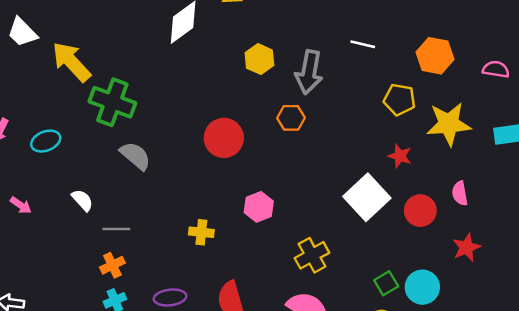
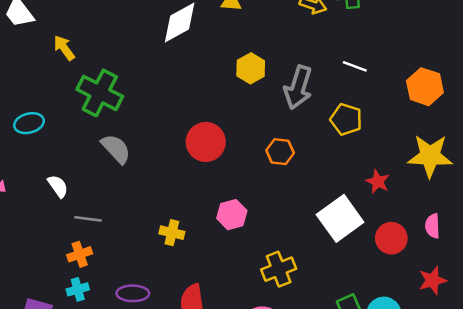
yellow arrow: (71, 62) -> (64, 48), size x0.6
yellow pentagon: (399, 99) -> (346, 119), moved
orange hexagon: (291, 118) -> (280, 152), moved

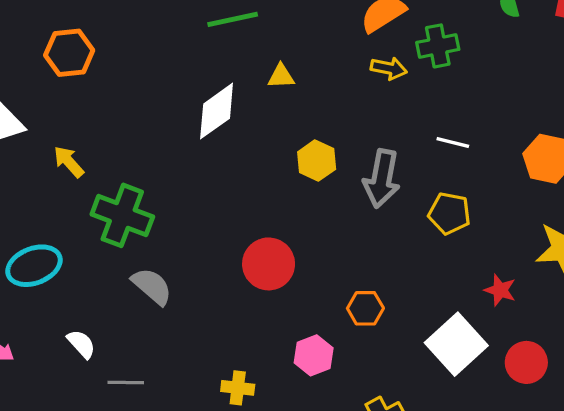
cyan ellipse: (29, 123) -> (34, 266), size x1.4
orange hexagon: (280, 152) -> (365, 308), moved

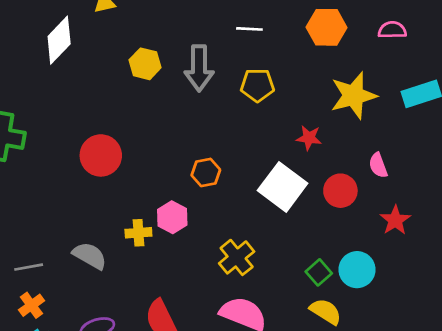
red circle: (269, 264) -> (101, 155), moved
gray semicircle: (152, 286) -> (90, 256), moved
yellow cross: (238, 388) -> (138, 233), moved

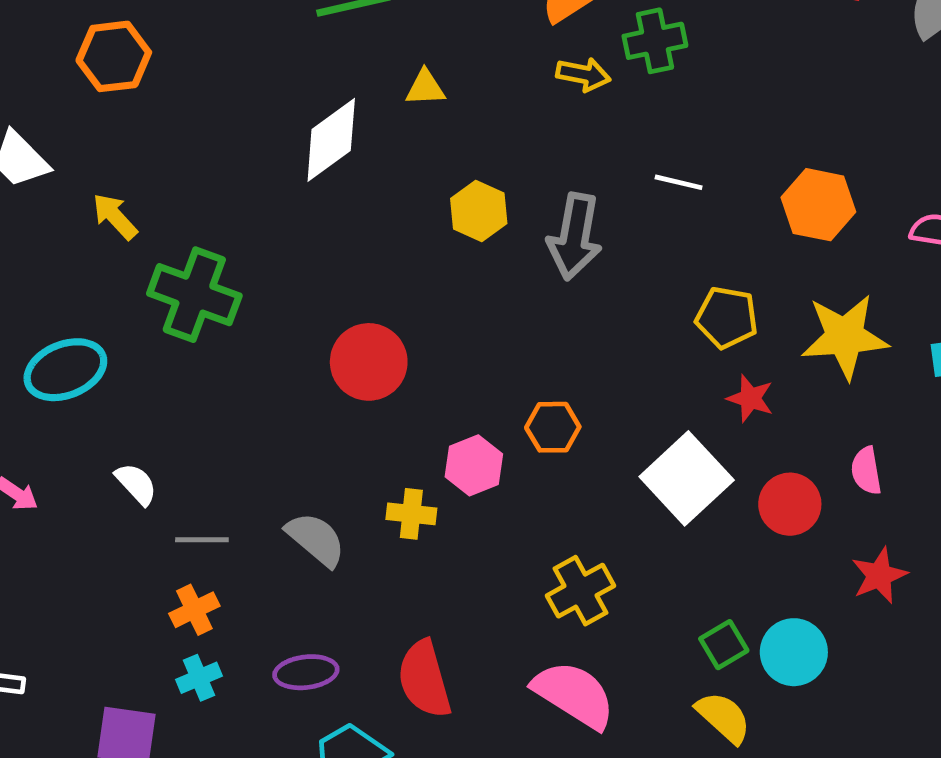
yellow pentagon: (257, 85) -> (727, 318), moved
pink hexagon: (172, 217) -> (474, 465), moved

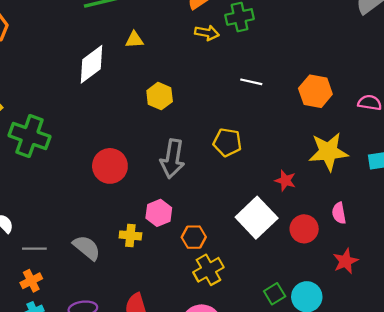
gray arrow: (575, 237) -> (172, 159), moved
yellow pentagon: (727, 318) -> (227, 142), moved
orange hexagon: (553, 427) -> (194, 237), moved

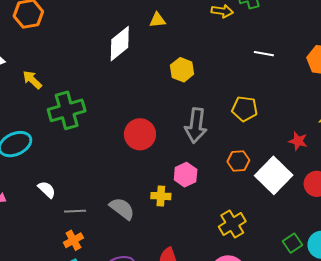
green cross: (30, 136) -> (67, 110), turned -33
orange hexagon: (194, 237) -> (238, 161), moved

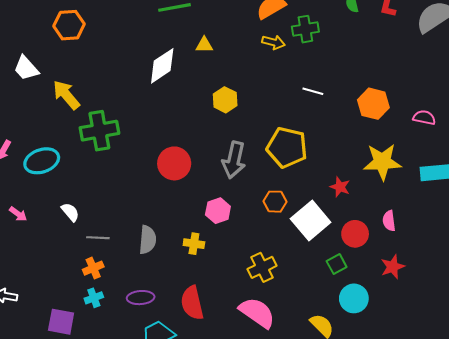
yellow arrow: (32, 80) -> (66, 95), size x1.4
yellow pentagon: (245, 109) -> (287, 147), size x1.5
yellow cross: (161, 196) -> (194, 244), moved
gray semicircle: (122, 209) -> (148, 240), turned 52
green square: (293, 243) -> (337, 264), moved

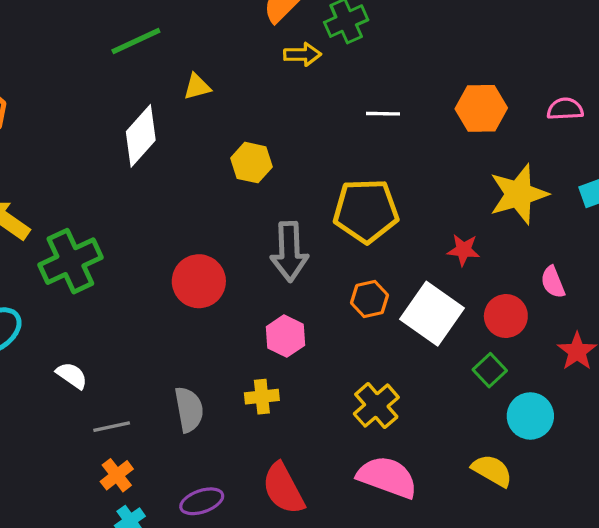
white semicircle: (70, 212) -> (72, 375), moved

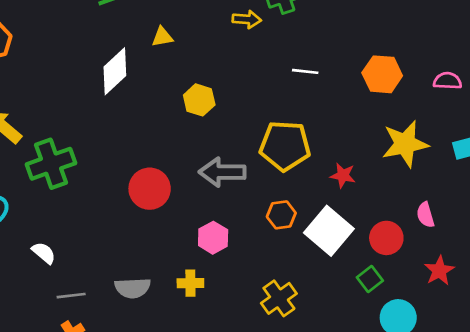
red star: (463, 250) -> (343, 175), moved
gray arrow: (289, 252) -> (222, 172), turned 87
gray semicircle: (189, 409) -> (133, 288), turned 92

